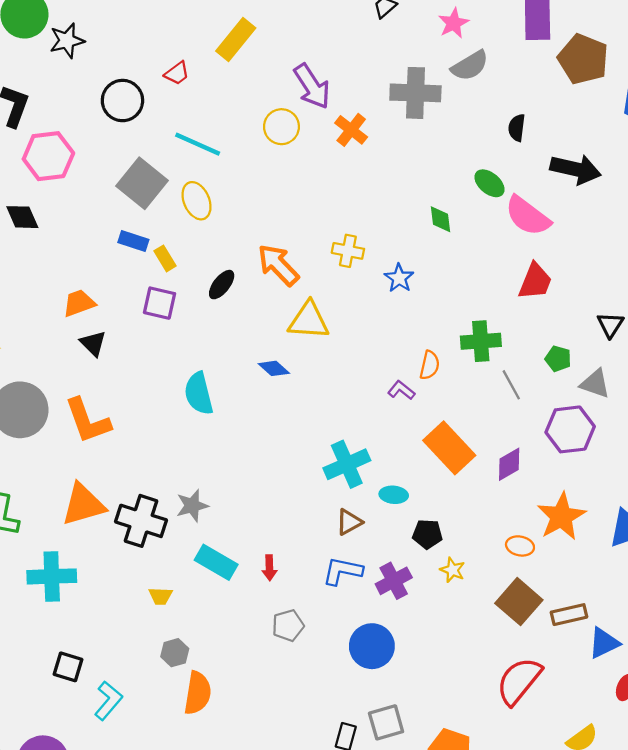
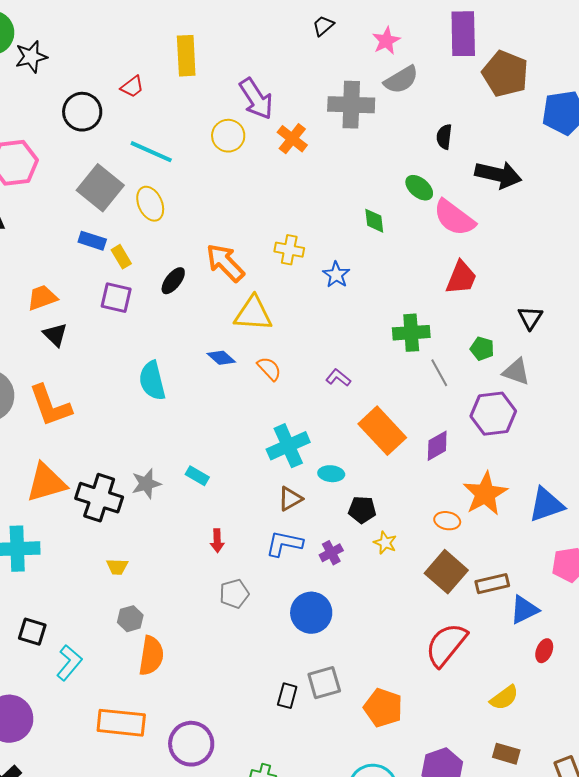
yellow rectangle: (236, 40) -> (186, 56), turned -42
orange semicircle: (430, 365) -> (269, 369), moved, turned -56
cyan rectangle: (216, 562) -> (197, 476), moved, size x0.6
purple cross: (394, 581) -> (331, 553), size x0.7

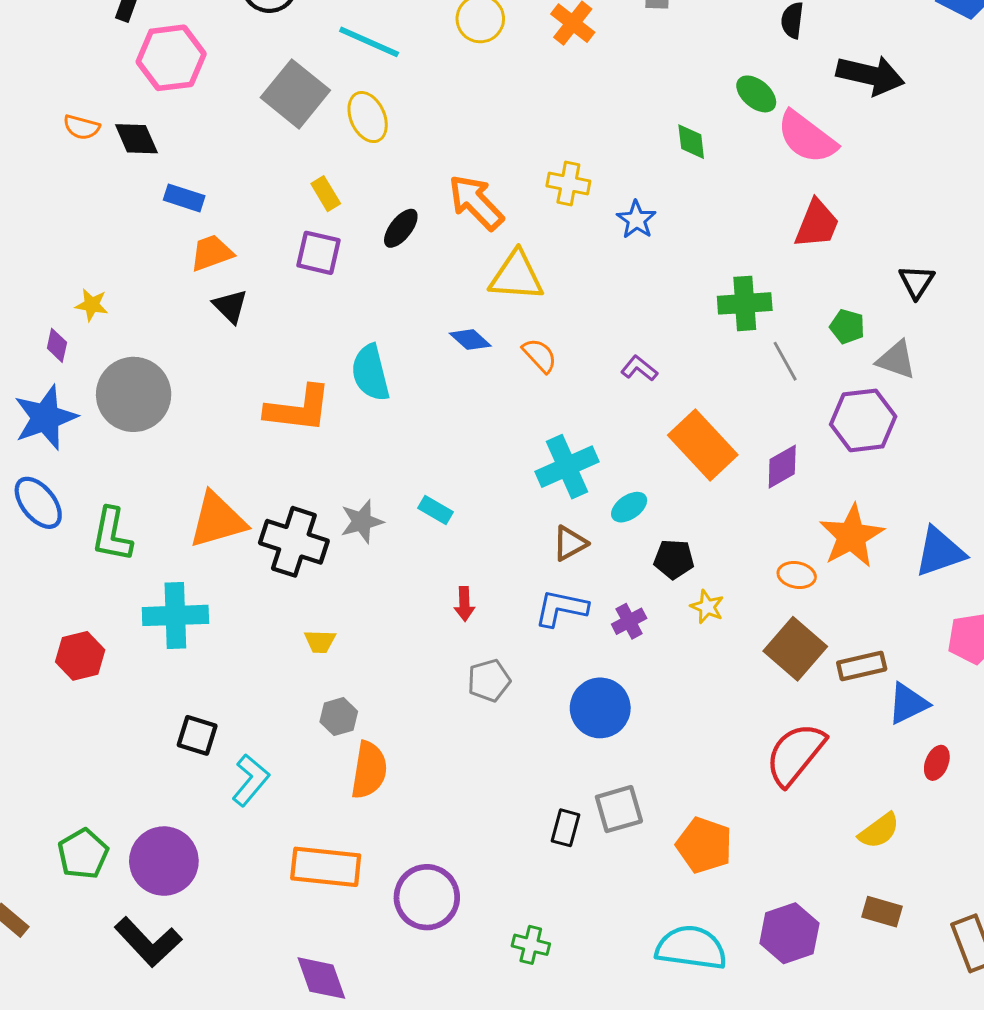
blue rectangle: (92, 241) -> (184, 198), moved
orange L-shape: (50, 406) -> (298, 409), moved, turned -63
cyan ellipse: (331, 474) -> (629, 507), turned -40

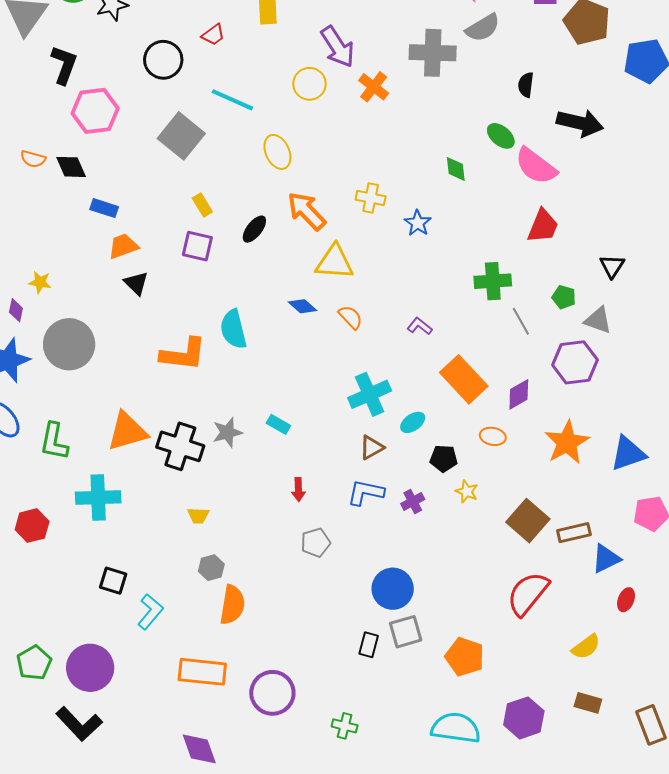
yellow ellipse: (368, 117) -> (277, 152), moved
orange ellipse: (797, 575) -> (493, 436), moved
blue circle: (600, 708) -> (393, 589), moved

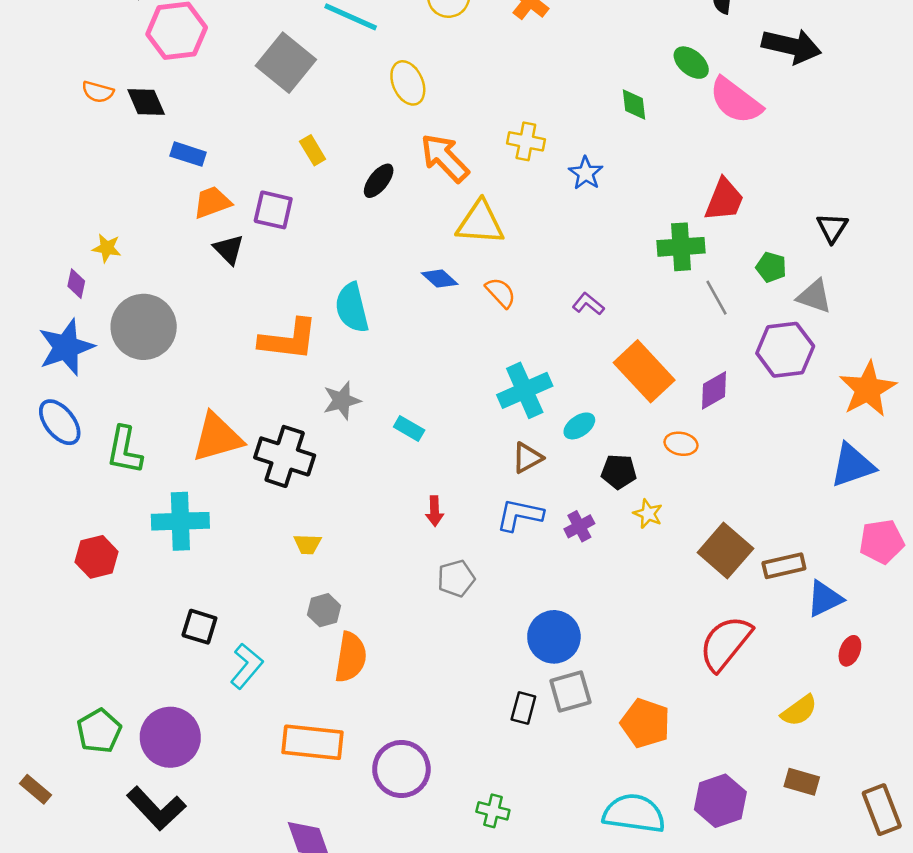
red trapezoid: (543, 226) -> (724, 200), moved
purple square: (197, 246) -> (273, 210), moved
gray star: (227, 432) -> (342, 401), moved
orange star: (567, 442) -> (868, 389), moved

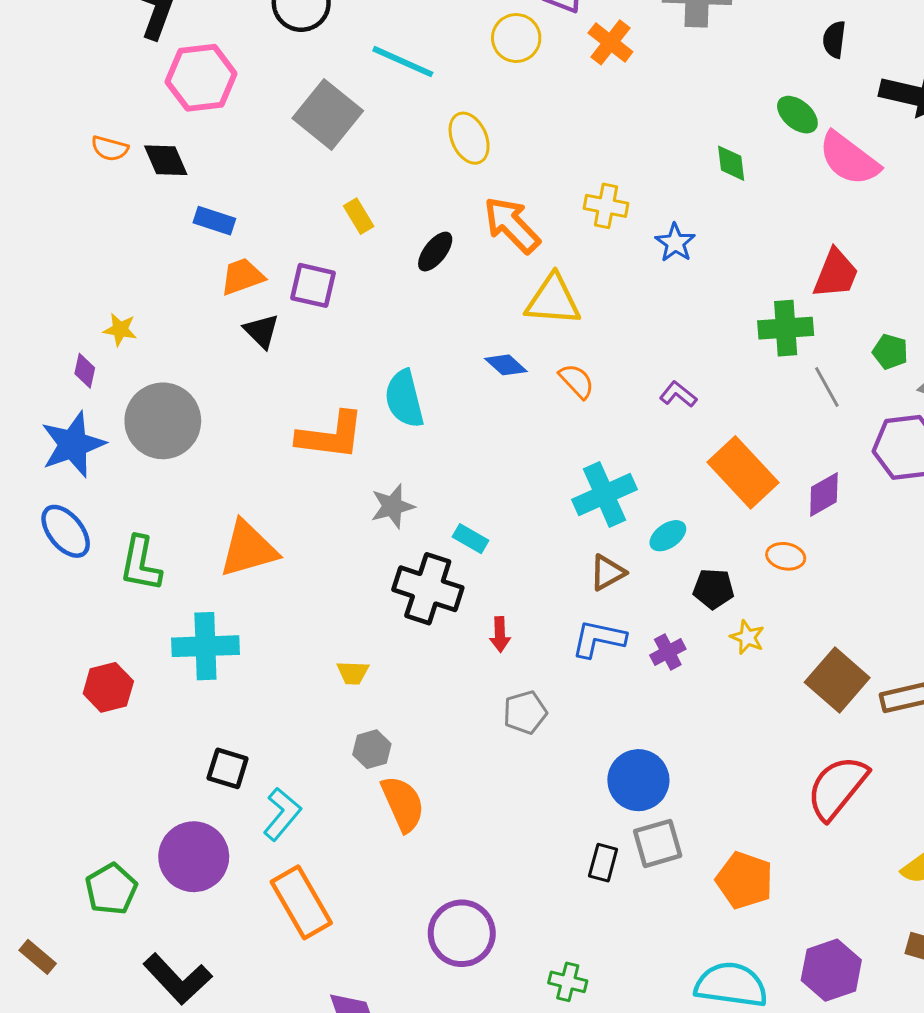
black cross: (285, 456) -> (428, 589), moved
orange semicircle: (351, 657) -> (403, 804), turned -33
purple circle: (170, 737) -> (194, 857), moved
orange rectangle: (313, 742) -> (301, 902), moved, turned 54

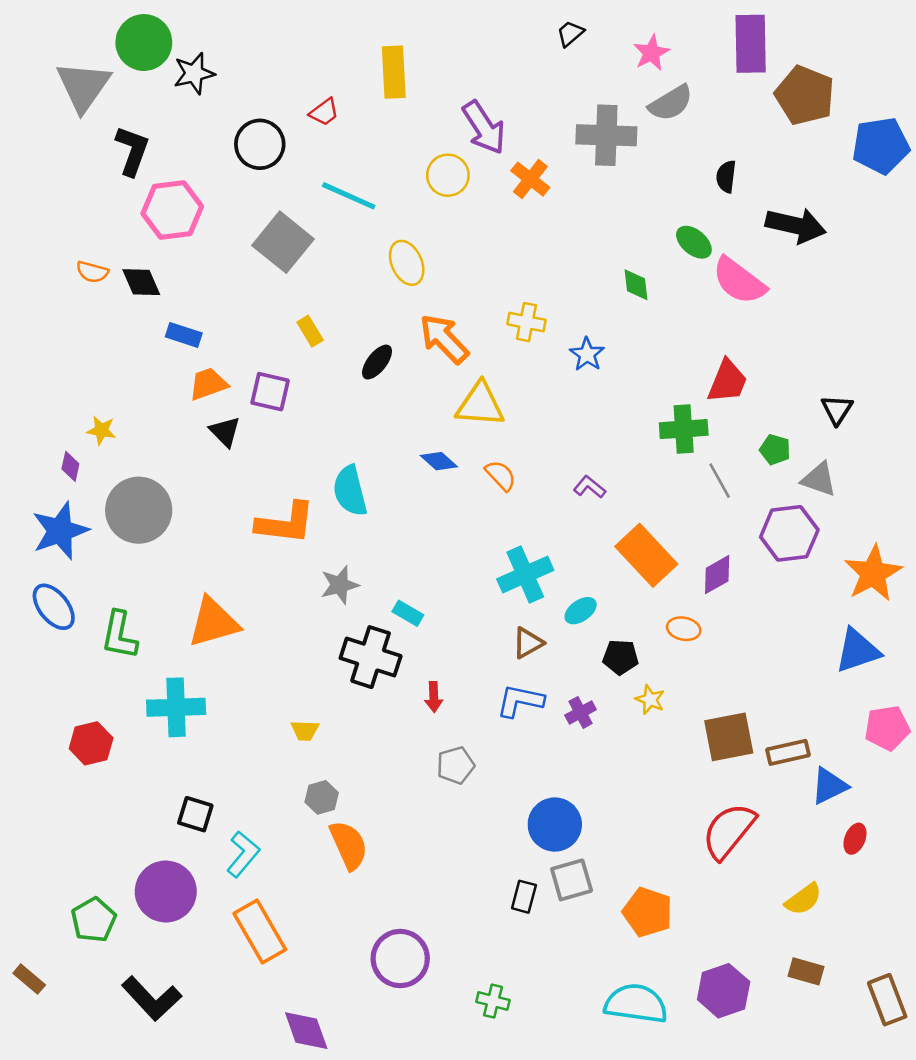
brown square: (837, 680) -> (729, 737), turned 38

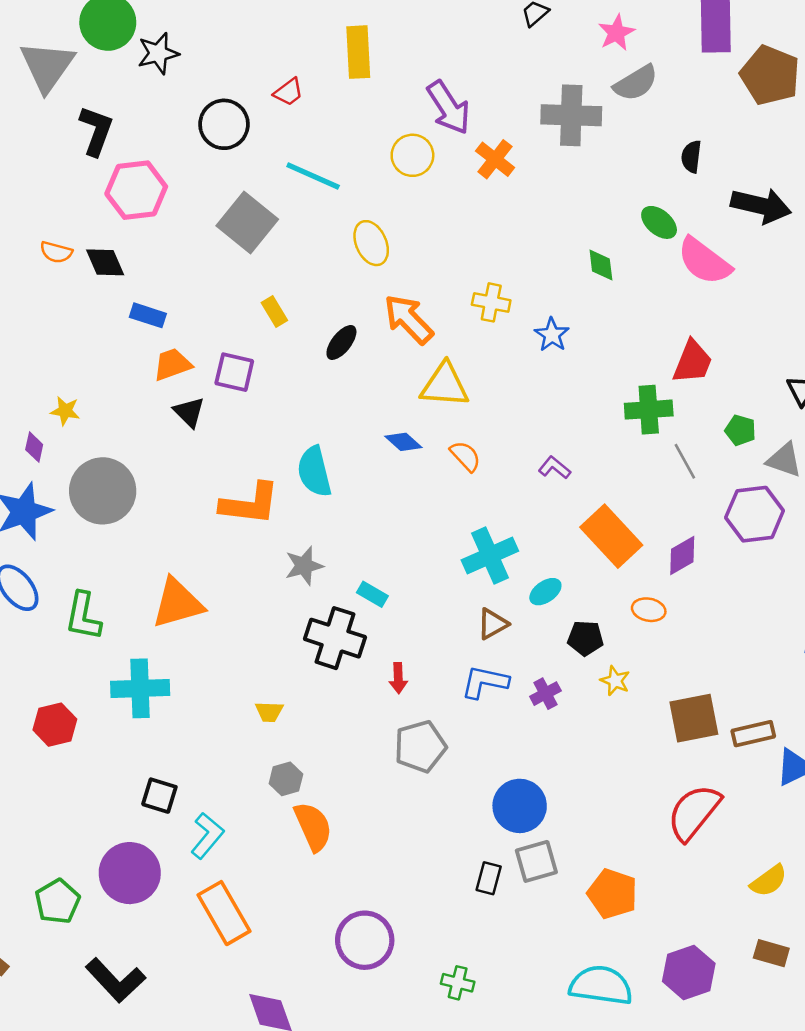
gray pentagon: (456, 765) -> (420, 747), size x1.4

